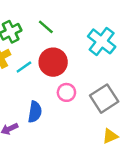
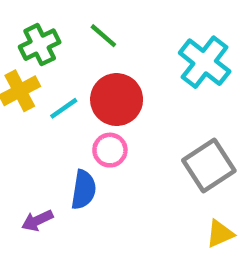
pink circle: (66, 92) -> (110, 150), moved

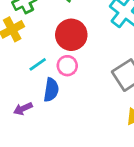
cyan line: (64, 108) -> (38, 64), moved

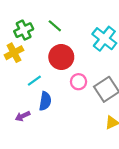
pink circle: (67, 66) -> (79, 82), moved

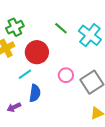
green line: (55, 26) -> (61, 28), moved
red circle: (61, 57) -> (37, 52), moved

